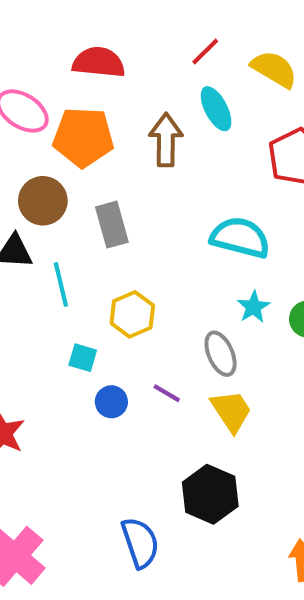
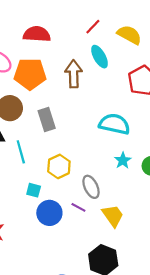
gray ellipse: (221, 354) -> (91, 187), moved
blue circle: (111, 402) -> (49, 213), size x1.5

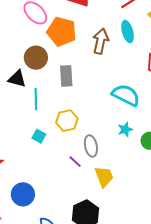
blue circle: (49, 213) -> (23, 194), moved

